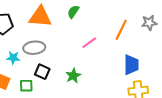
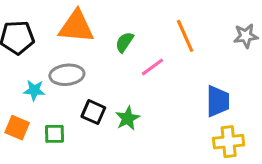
green semicircle: (73, 12) -> (124, 42), moved
orange line: (121, 30) -> (185, 36), moved, turned -50
black square: (42, 72) -> (93, 112), moved

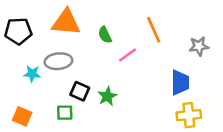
gray star: (246, 36) -> (199, 46), moved
green semicircle: (124, 42) -> (105, 35), turned -60
orange square: (17, 128) -> (22, 116), moved
green square: (55, 134) -> (65, 113), moved

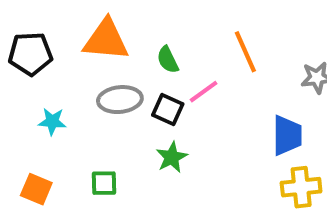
gray ellipse: (58, 61) -> (120, 100), moved
black square: (80, 91) -> (168, 109), moved

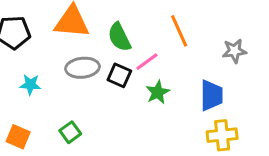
green semicircle: (168, 60) -> (119, 37), size x1.4
green star: (172, 157) -> (158, 92), moved
green square: (104, 183) -> (70, 132), turned -35

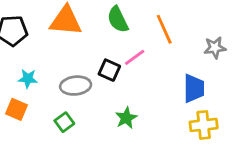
green semicircle: (119, 37) -> (118, 19), moved
gray ellipse: (83, 68) -> (76, 86), moved
green star: (158, 92) -> (126, 118), moved
orange square: (18, 137) -> (16, 109), moved

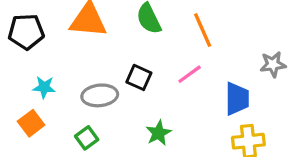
gray star: (215, 48) -> (273, 64), moved
pink line: (135, 57) -> (190, 74), moved
orange square: (16, 109) -> (31, 123), turned 30

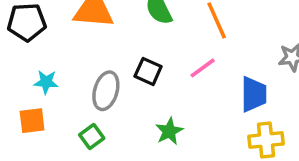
gray ellipse: (100, 95) -> (106, 91), turned -68
orange square: (31, 123) -> (32, 121), turned 30

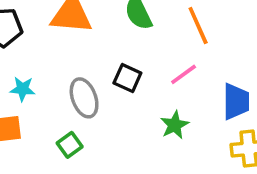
gray ellipse: (106, 91) -> (84, 98), turned -36
green star: (169, 131) -> (175, 125), moved

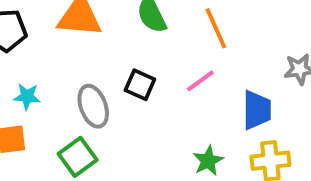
green star: (175, 125) -> (208, 161), moved
green square: (70, 145) -> (78, 157), size x1.4

